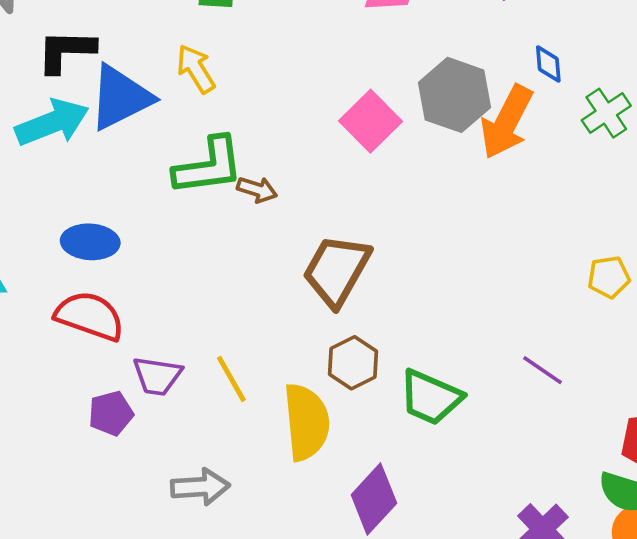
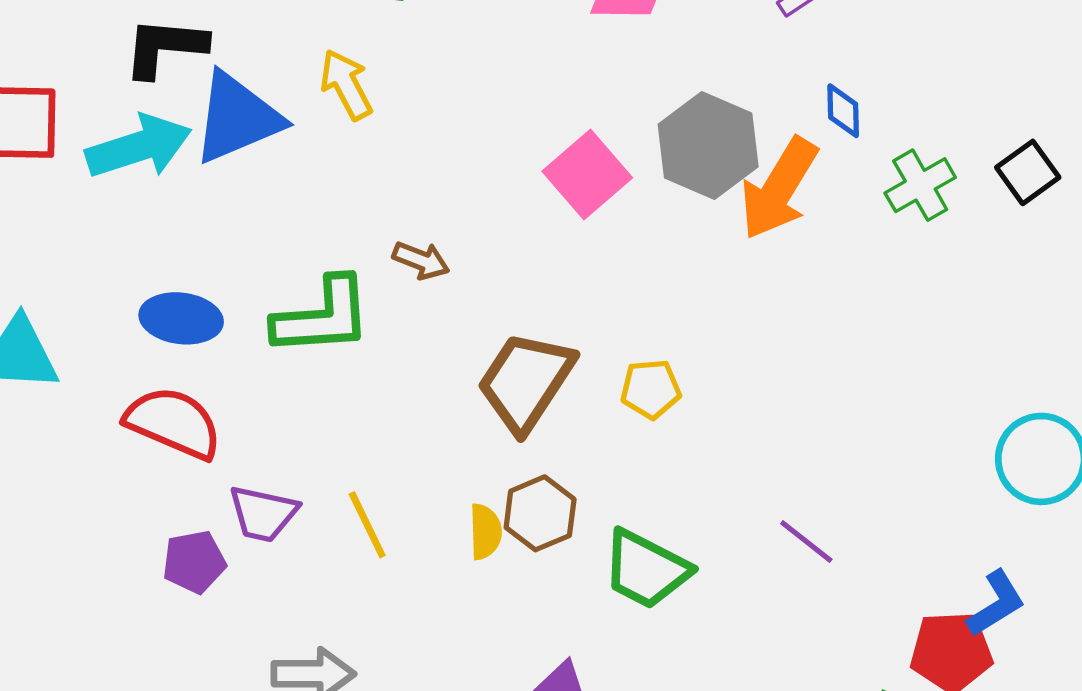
green L-shape: (209, 166) -> (322, 317), moved
yellow pentagon: (609, 277) -> (651, 389), moved
yellow semicircle: (306, 422) -> (485, 532), moved, size x0.5

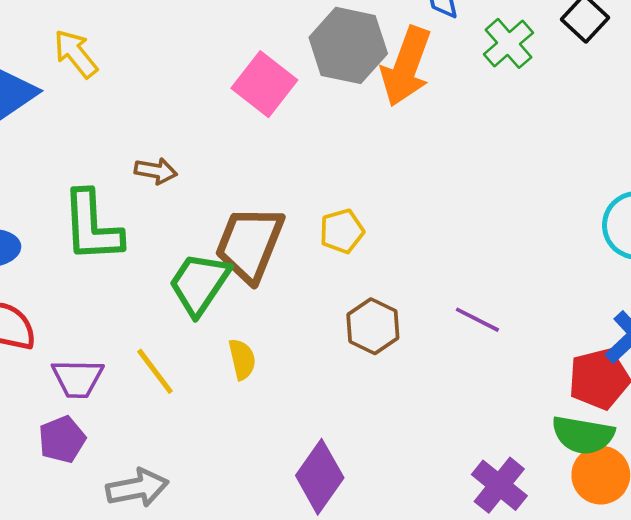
green L-shape: (322, 317) -> (92, 226), turned 102
brown hexagon: (540, 513) -> (373, 326), moved
purple pentagon: (194, 562) -> (62, 439), moved
green trapezoid: (646, 569) -> (199, 284), moved, turned 108

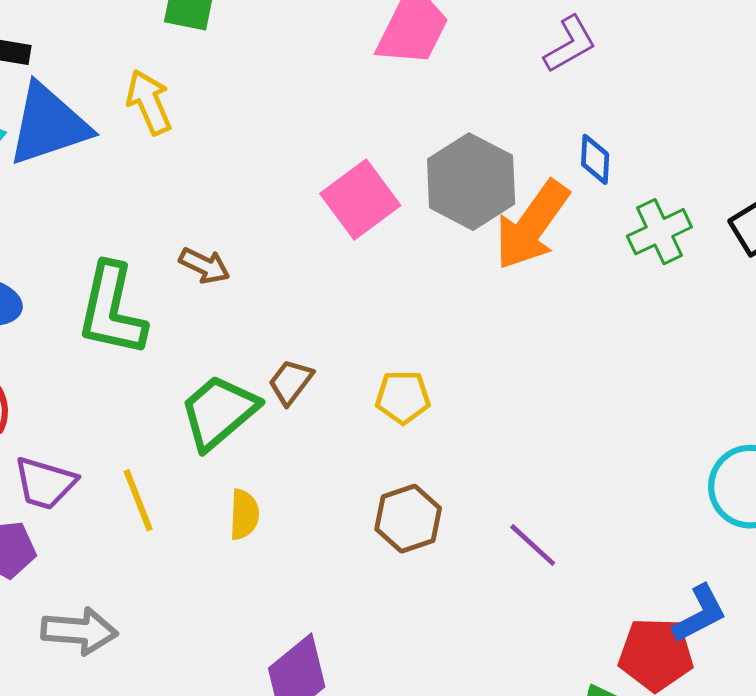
brown trapezoid: (250, 244) -> (291, 382), size x0.5

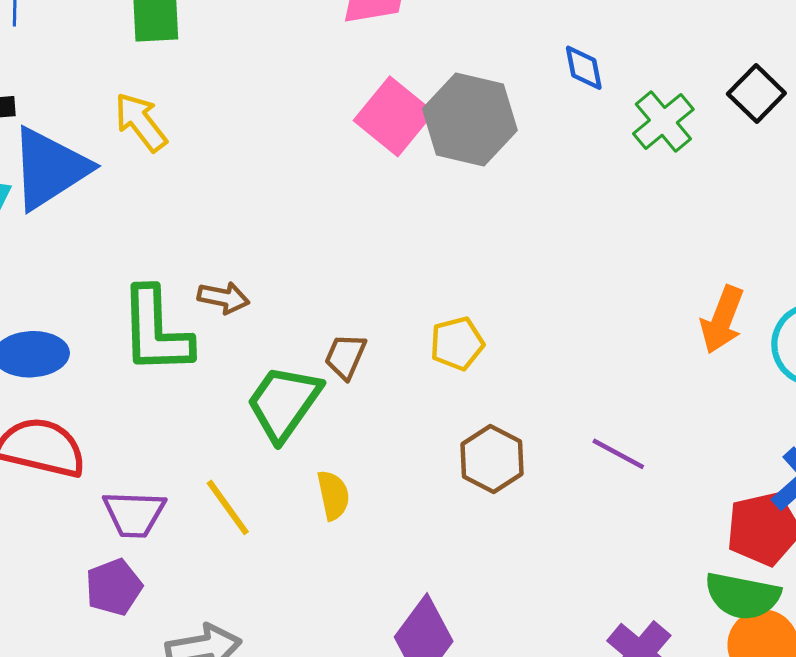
pink square: (360, 200) -> (394, 116), moved
orange arrow: (532, 225) -> (722, 320), moved, size x0.7
brown arrow: (205, 266) -> (224, 298), moved

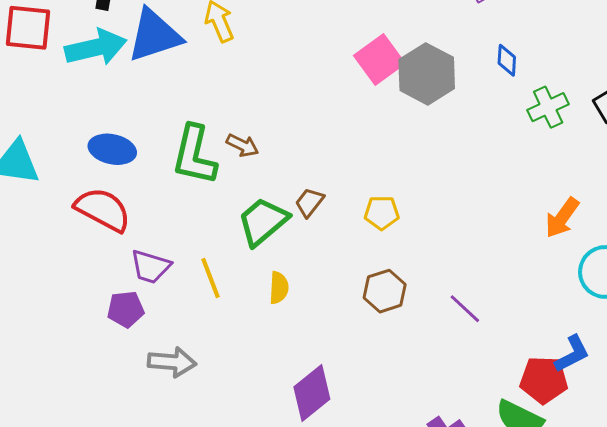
orange arrow: (722, 320) -> (562, 218), moved

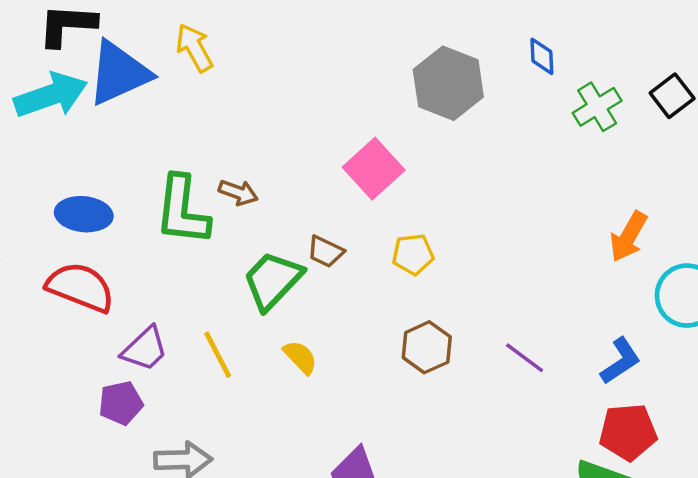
pink square: (379, 59) -> (374, 169), moved
brown trapezoid: (309, 202) -> (326, 252), turned -96
purple trapezoid: (151, 267) -> (145, 349), turned -54
yellow semicircle: (279, 288) -> (300, 357), turned -40
blue L-shape: (572, 354) -> (620, 361), moved

